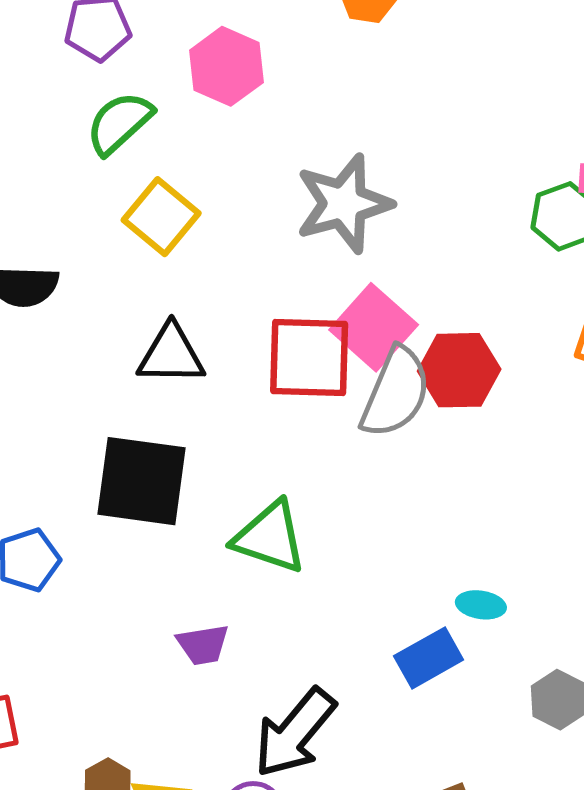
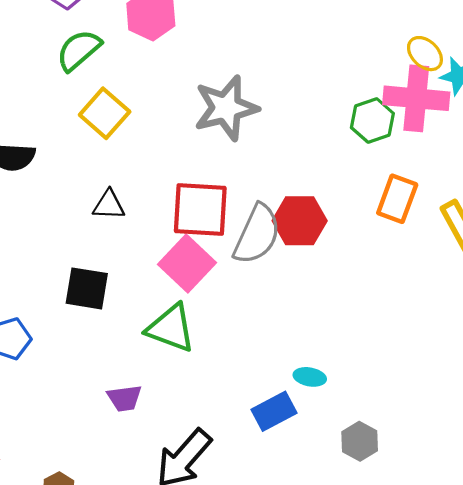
pink square: (374, 327) -> (187, 264), moved
black triangle: (171, 354) -> (109, 205), size x0.7
black square: (142, 481) -> (87, 288), size x0.7

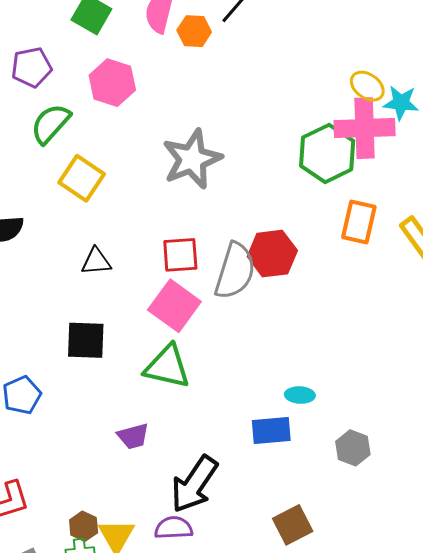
green hexagon: (372, 120) -> (327, 153), size x1.4
red square: (200, 210) -> (180, 255), size x0.7
blue rectangle: (274, 411) -> (271, 431), turned 30

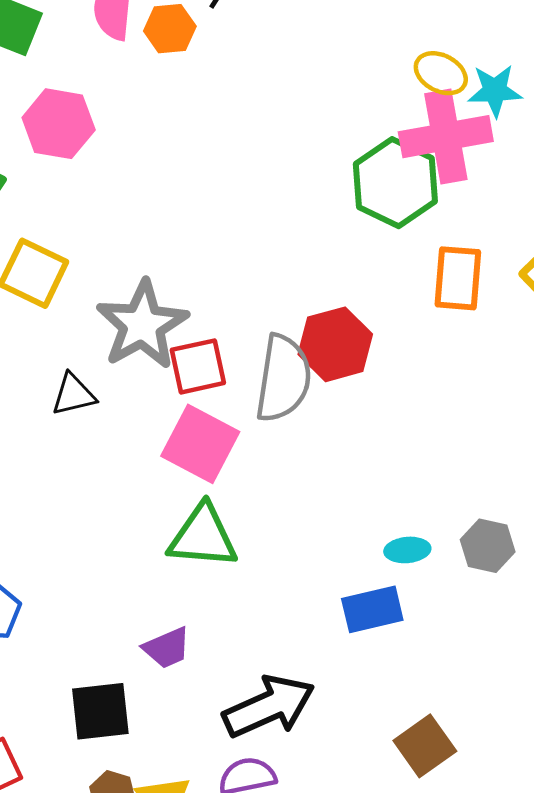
gray star: (192, 159) -> (142, 325), moved
black square: (86, 340) -> (100, 711), moved
gray hexagon: (353, 448) -> (488, 546), moved
black arrow: (194, 484) -> (269, 706), turned -140

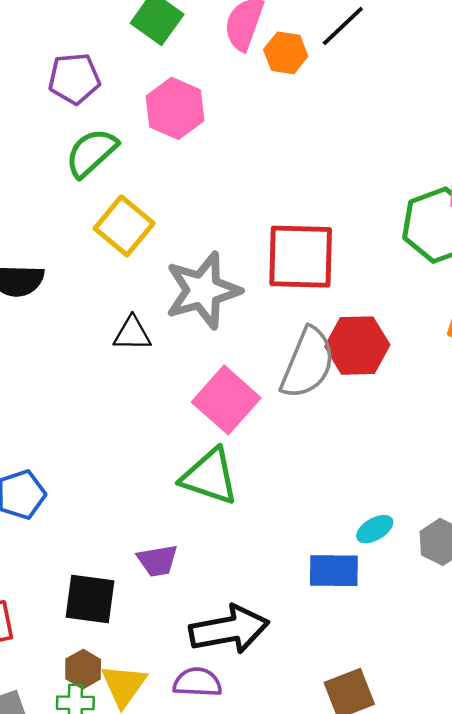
red square: (198, 366) -> (301, 257), moved, size x1.5
cyan ellipse: (407, 550) -> (375, 529), turned -39

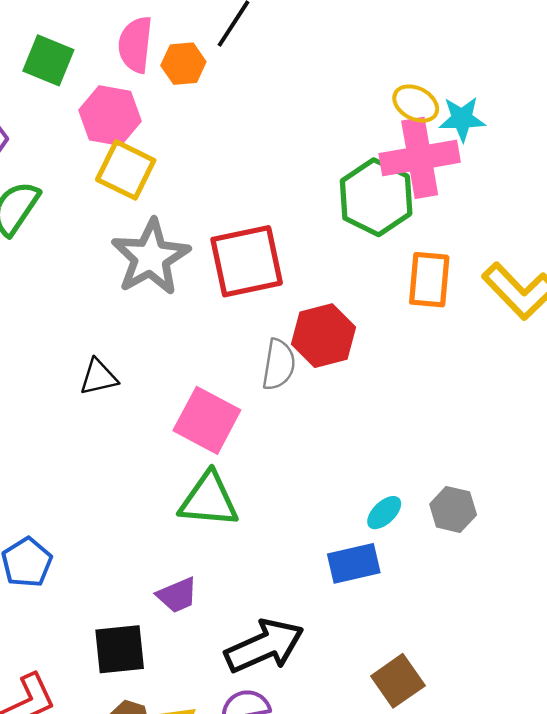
pink hexagon: (175, 108) -> (110, 116), moved
yellow square: (124, 226) -> (126, 170), moved
gray star: (203, 290) -> (151, 257), moved
gray semicircle: (308, 363) -> (279, 365), size x0.7

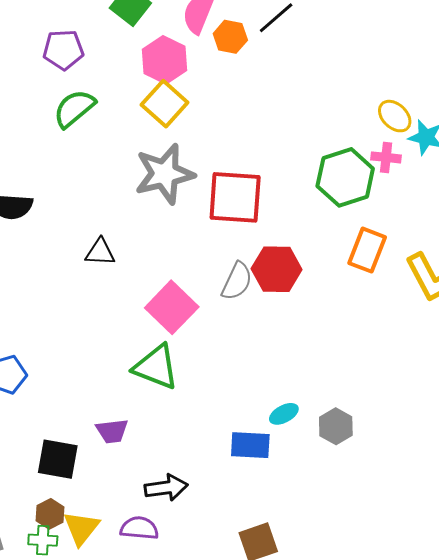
pink cross: (420, 158) -> (386, 157), size x0.5
black arrow: (264, 646) -> (166, 488), size x0.7

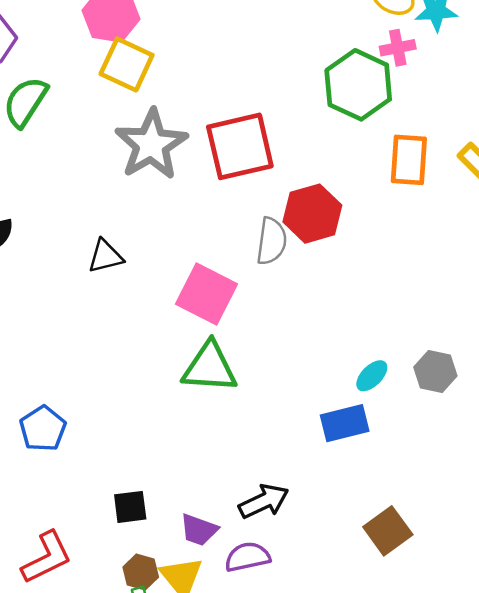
purple trapezoid: (112, 431) -> (199, 530), moved, turned 44
black square: (58, 459) -> (130, 507), size x0.7

